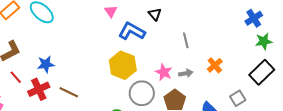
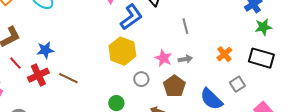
blue L-shape: (132, 31) -> (131, 17), turned 116
orange cross: (215, 65) -> (224, 54), moved
black rectangle: (262, 72) -> (261, 58), turned 60
gray circle: (142, 93) -> (141, 79), size x0.6

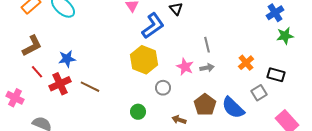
gray line: (185, 26) -> (207, 45), moved
black rectangle: (261, 58) -> (276, 75), moved, size x0.7
brown pentagon: (174, 86) -> (205, 105), moved

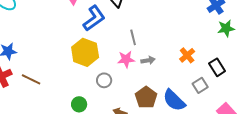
gray line: (207, 45) -> (133, 37), moved
pink star: (185, 67) -> (126, 59), turned -30
black rectangle: (276, 75) -> (217, 67), turned 42

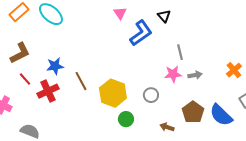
yellow hexagon: (85, 52) -> (113, 93), moved
brown line: (31, 79) -> (81, 81), moved, turned 36

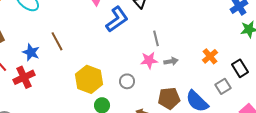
blue star: (55, 66) -> (31, 52), turned 30
brown line: (81, 81) -> (57, 41), moved
brown pentagon: (193, 112) -> (169, 98), turned 30

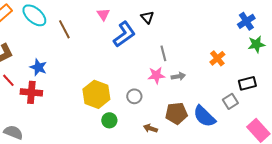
brown line: (57, 41) -> (64, 29), moved
orange cross: (210, 56) -> (217, 58), moved
black rectangle: (240, 68) -> (247, 83), turned -72
red cross: (24, 77) -> (31, 92), turned 30

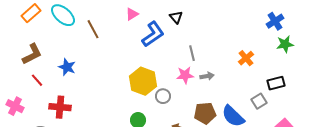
pink triangle: (103, 14) -> (132, 14), turned 32
red cross: (31, 92) -> (60, 107), moved
yellow hexagon: (96, 94) -> (143, 81), moved

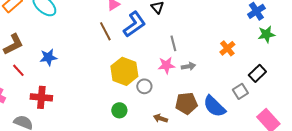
brown line: (93, 29) -> (105, 31), moved
blue star: (67, 67) -> (48, 57), turned -30
black rectangle: (276, 83) -> (257, 73), turned -30

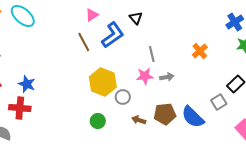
orange cross: (227, 48) -> (200, 51), moved
blue star: (48, 57) -> (27, 84), moved, turned 30
brown arrow: (160, 118) -> (139, 120), moved

